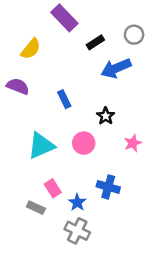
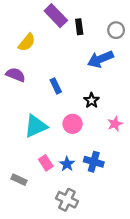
black rectangle: (95, 42) -> (79, 27), moved, turned -64
blue star: (77, 202) -> (67, 164), moved
gray rectangle: (36, 208) -> (19, 180), moved

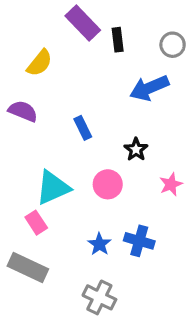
pink rectangle: (46, 163) -> (36, 223), moved
gray rectangle: (19, 180) -> (28, 267), size x1.6

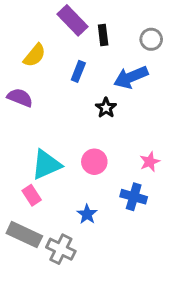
blue rectangle: (83, 128) -> (78, 71), moved, turned 48
black star: (136, 149) -> (106, 108), moved
blue cross: (139, 241) -> (134, 197), moved
gray cross: (99, 297) -> (61, 249), moved

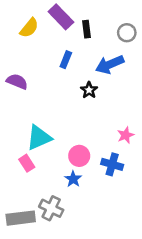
yellow semicircle: (35, 55) -> (29, 28), moved
pink circle: (94, 162) -> (79, 156), moved
gray rectangle: (24, 235) -> (21, 218), moved, turned -32

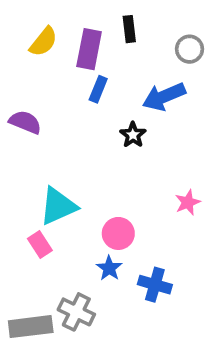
purple rectangle: (61, 17) -> (89, 49), moved, turned 55
black rectangle: (87, 29) -> (129, 29), moved
blue cross: (112, 164) -> (155, 285), moved

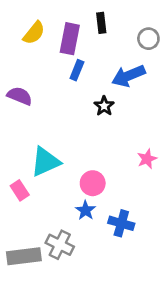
pink rectangle: (40, 244) -> (20, 190), moved

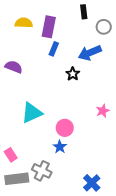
black rectangle: (101, 23) -> (84, 12), moved
yellow semicircle: (34, 33) -> (24, 23), turned -126
pink rectangle: (20, 190) -> (11, 155), moved
blue cross: (121, 223) -> (92, 183), moved, turned 30

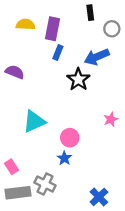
black star: (73, 74) -> (78, 79), size x1.5

